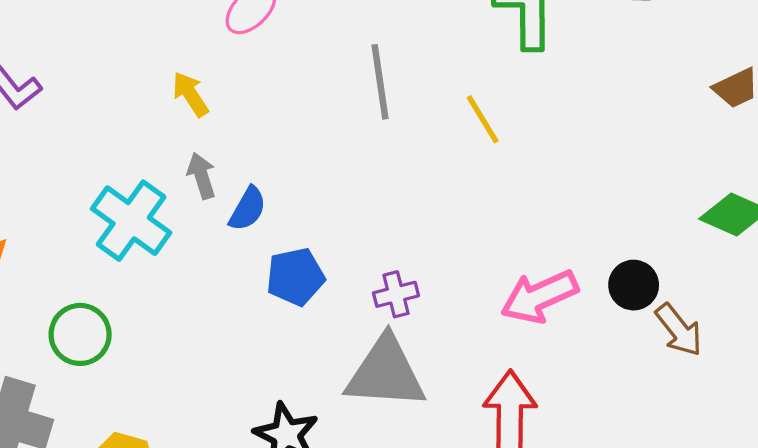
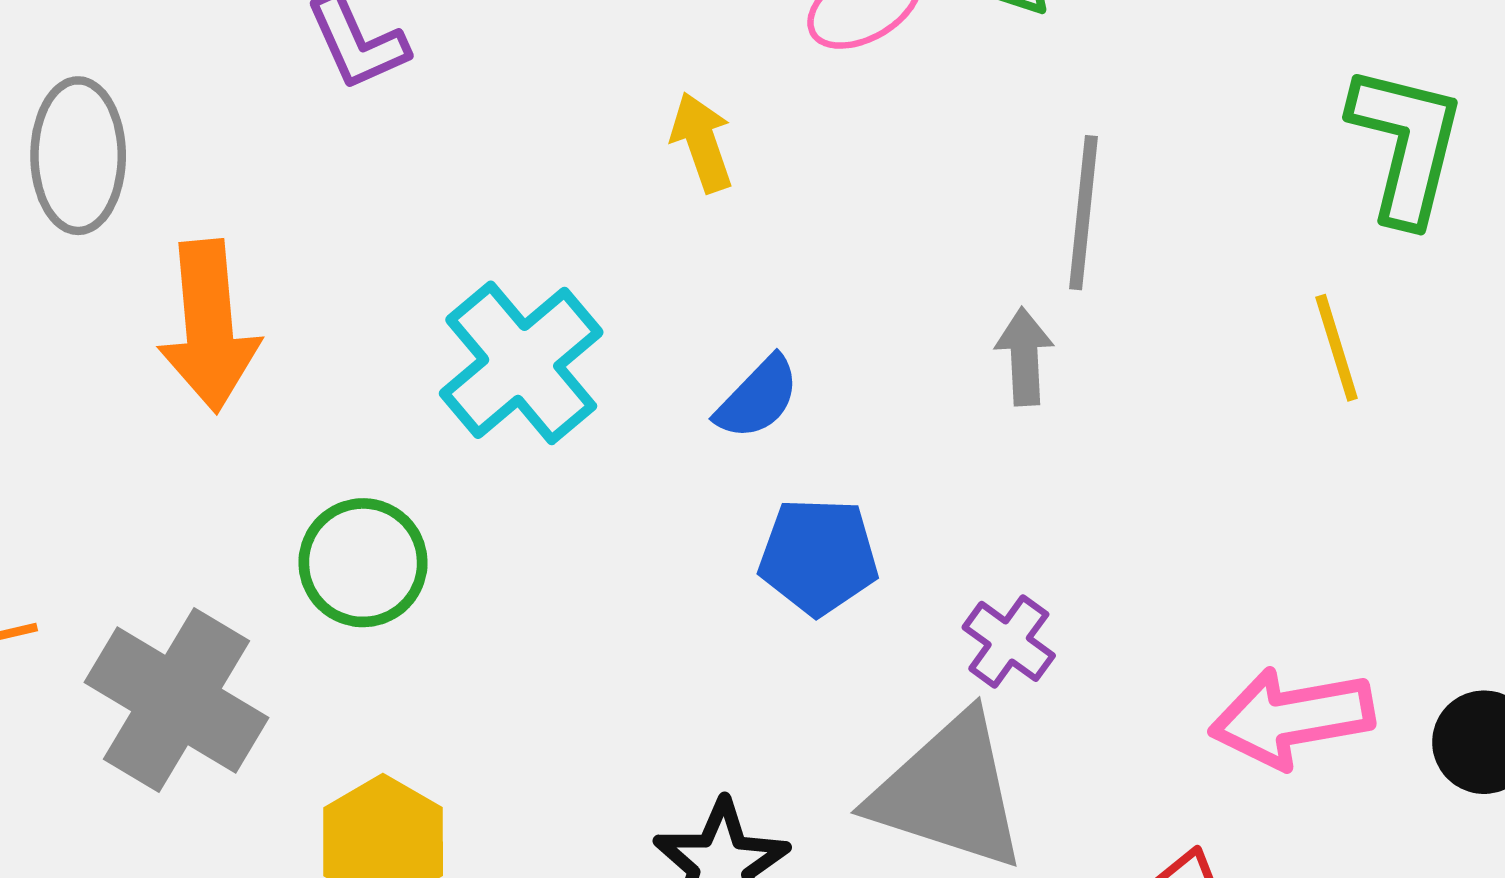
yellow line: (483, 119) -> (1337, 348), moved
gray arrow: (201, 176) -> (1024, 357), moved
purple cross: (396, 294) -> (1009, 641), turned 36

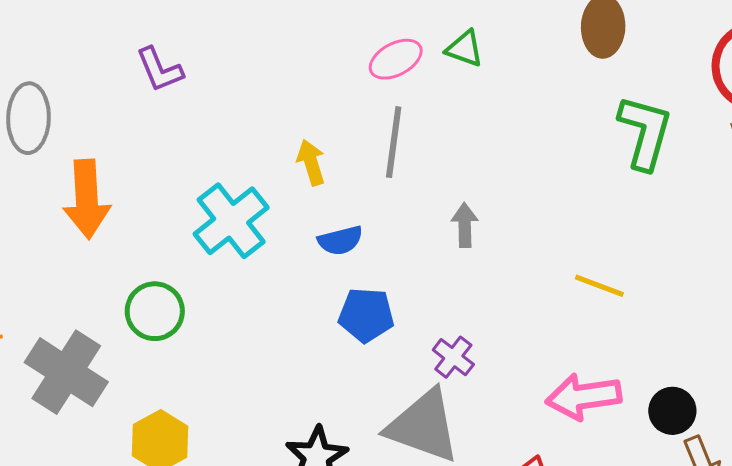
yellow arrow: (702, 142) -> (311, 162), moved
gray line: (1083, 213) -> (394, 142), moved
yellow line: (1337, 348) -> (599, 286), moved, turned -54
blue semicircle: (758, 398) -> (340, 240), turned 30

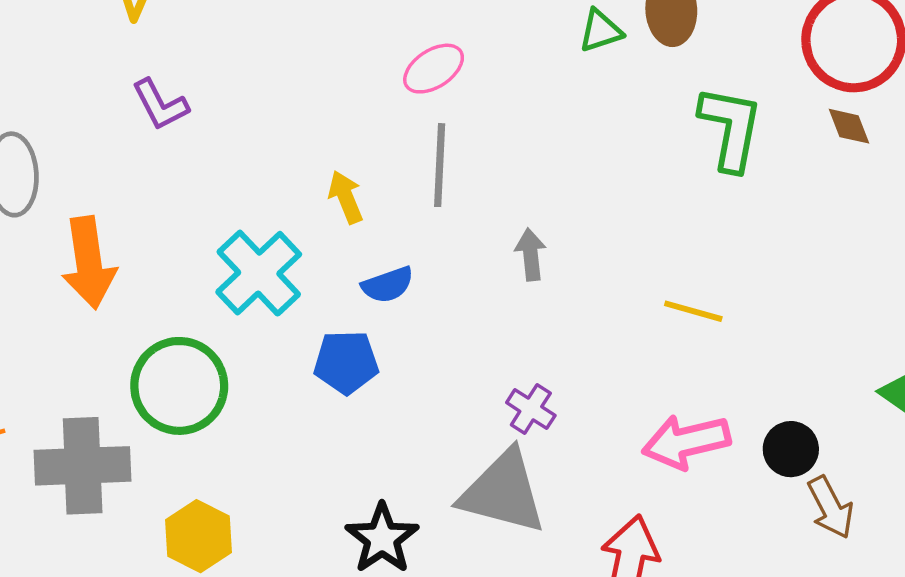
green triangle: (464, 49) -> (601, 31), moved, turned -33
green circle: (155, 311) -> (179, 386), size x1.4
blue pentagon: (366, 315) -> (346, 362), moved
gray cross: (66, 372) -> (83, 466), turned -30

